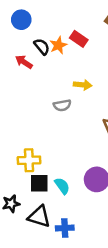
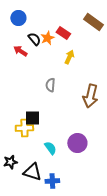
yellow arrow: (83, 85) -> (69, 57), moved, turned -72
gray semicircle: (62, 105) -> (50, 85), turned 104
black square: (39, 183) -> (32, 118), moved

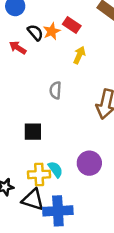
yellow cross: (24, 128) -> (39, 174), moved
blue cross: (52, 181) -> (58, 211), size x1.6

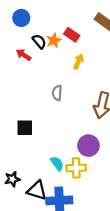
black square: (33, 132) -> (25, 128), moved
purple circle: (89, 163) -> (88, 146), moved
yellow cross: (39, 174) -> (76, 168), moved

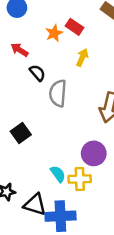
black semicircle: (39, 41) -> (37, 73), moved
gray semicircle: (57, 93) -> (58, 93), size x1.5
black square: (25, 128) -> (21, 133), turned -36

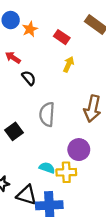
orange star: (54, 33) -> (30, 29), moved
gray semicircle: (58, 93) -> (47, 114), moved
cyan semicircle: (58, 174) -> (47, 168), turned -35

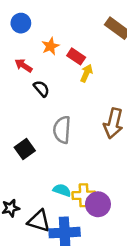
orange star: (30, 29) -> (50, 46), moved
red rectangle: (62, 37) -> (76, 56), moved
purple circle: (79, 150) -> (98, 204), moved

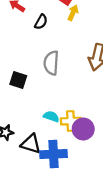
black semicircle: (41, 89) -> (41, 22), moved, turned 70
black square: (25, 149) -> (18, 80), turned -36

